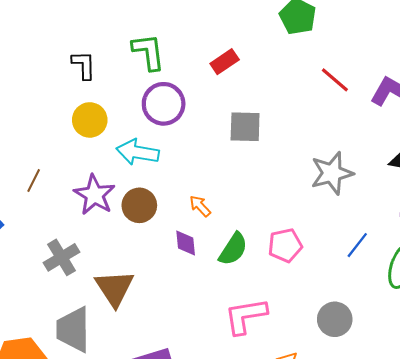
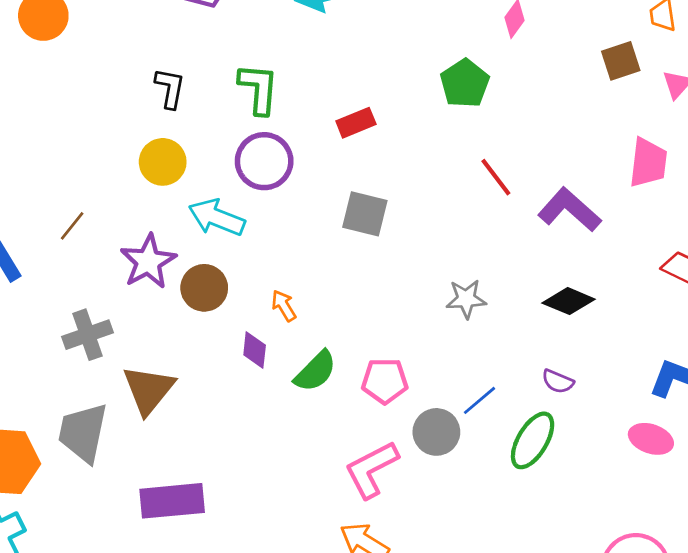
gray star: (332, 173) -> (466, 299), size x0.7
pink L-shape: (246, 316) -> (371, 469), moved, turned -30
gray circle: (335, 319) -> (436, 432), moved

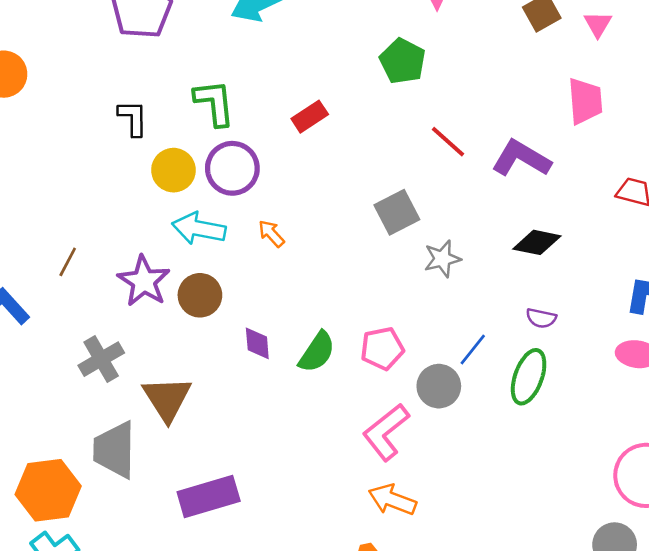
yellow circle: (163, 162) -> (173, 170), moved
gray square: (365, 214) -> (397, 212), moved, turned -30
orange arrow: (284, 306) -> (271, 234), moved

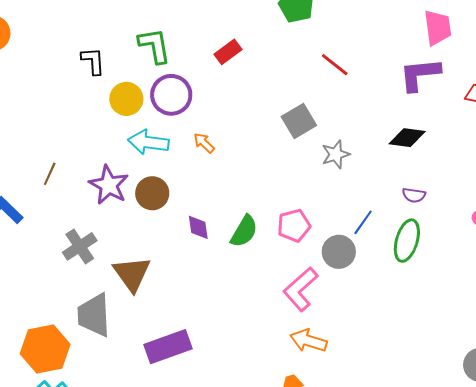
purple L-shape: (521, 158) -> (420, 74), moved, turned -33

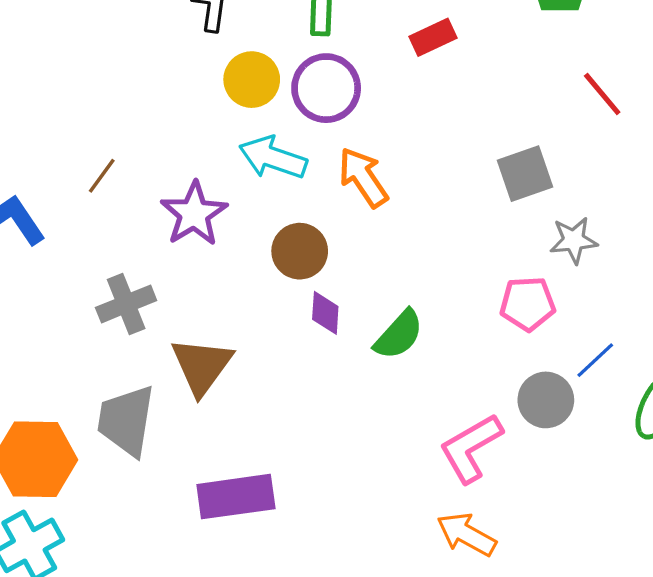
orange arrow: (204, 143) -> (363, 177), size x1.6
brown circle: (152, 193) -> (300, 251), moved
pink pentagon: (294, 226) -> (528, 304), moved

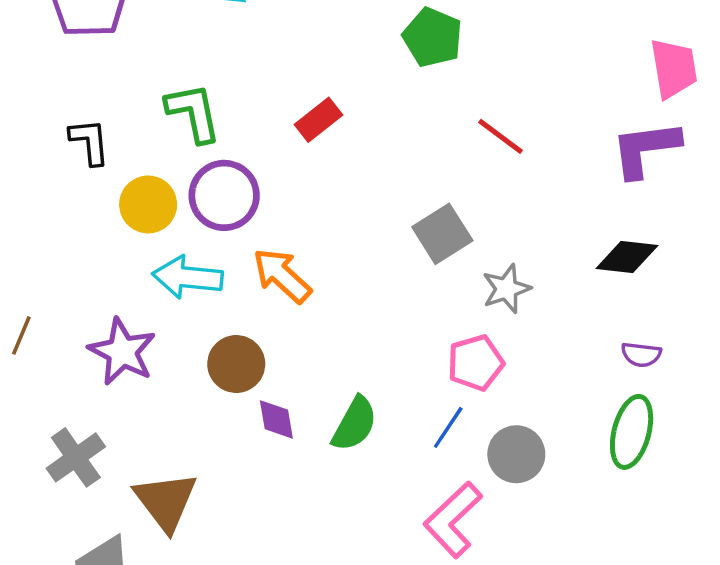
blue line: (595, 360) -> (448, 427), moved

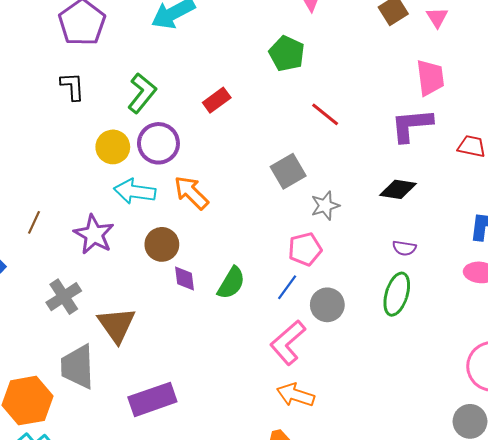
green L-shape: (193, 113) -> (142, 93), turned 48
black L-shape: (90, 142) -> (72, 86), moved

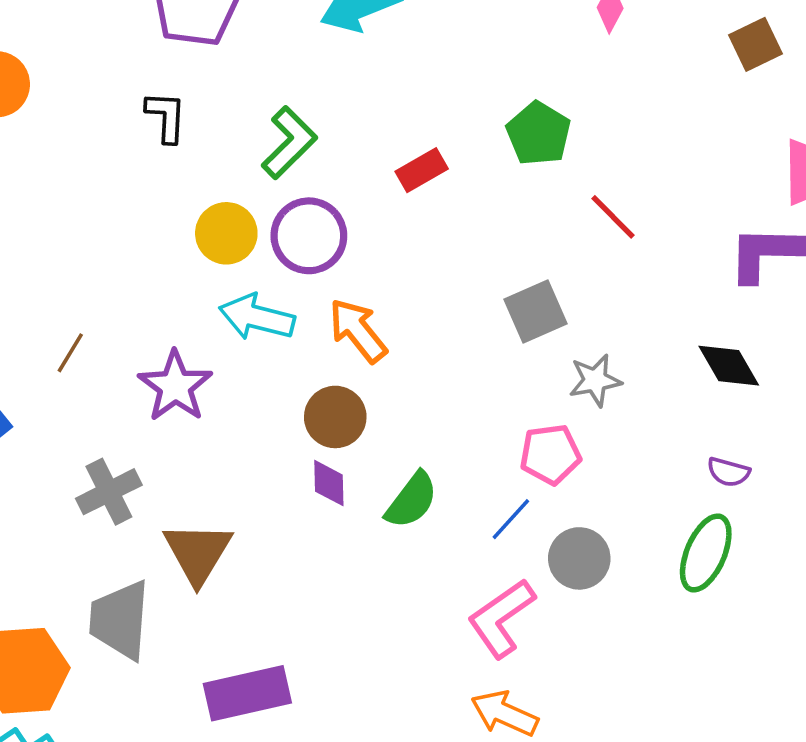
green pentagon: (287, 54) -> (539, 134), moved
black diamond: (398, 189) -> (729, 366), turned 45
brown circle: (162, 244) -> (335, 417), moved

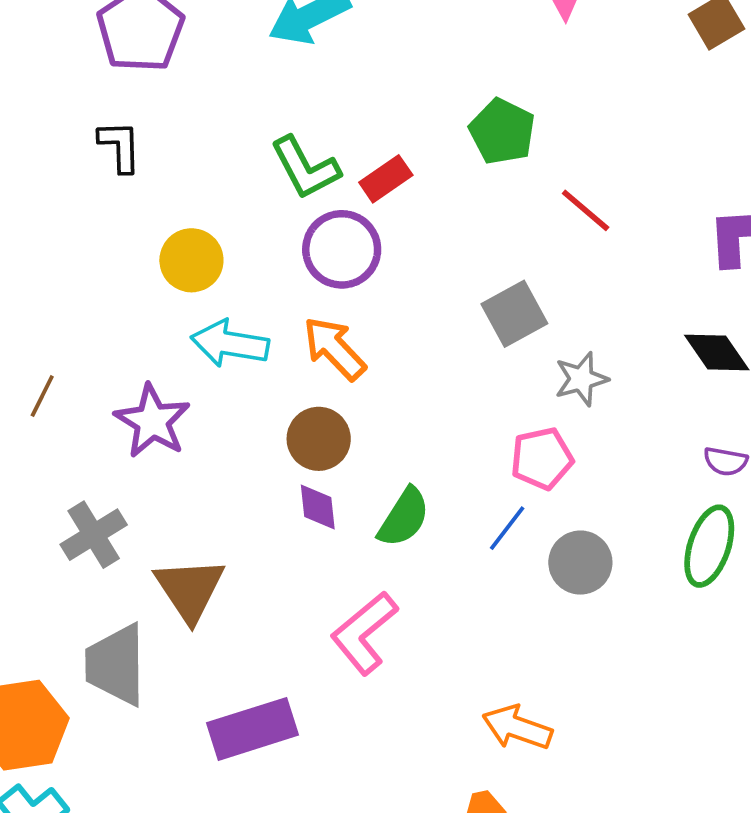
green L-shape: (289, 143) -> (305, 168), moved, turned 112
purple circle: (309, 236) -> (342, 249), moved
pink L-shape: (501, 618) -> (364, 633), moved

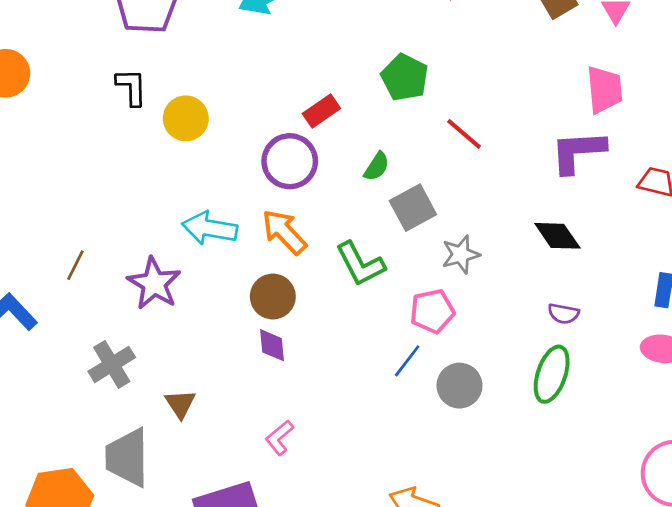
green L-shape: (305, 168) -> (360, 264), moved
yellow circle: (191, 260) -> (186, 118), moved
green semicircle: (404, 517) -> (377, 166), moved, size x0.7
brown triangle: (190, 589) -> (180, 404), size x0.6
pink L-shape: (364, 633) -> (279, 438), moved, size x0.6

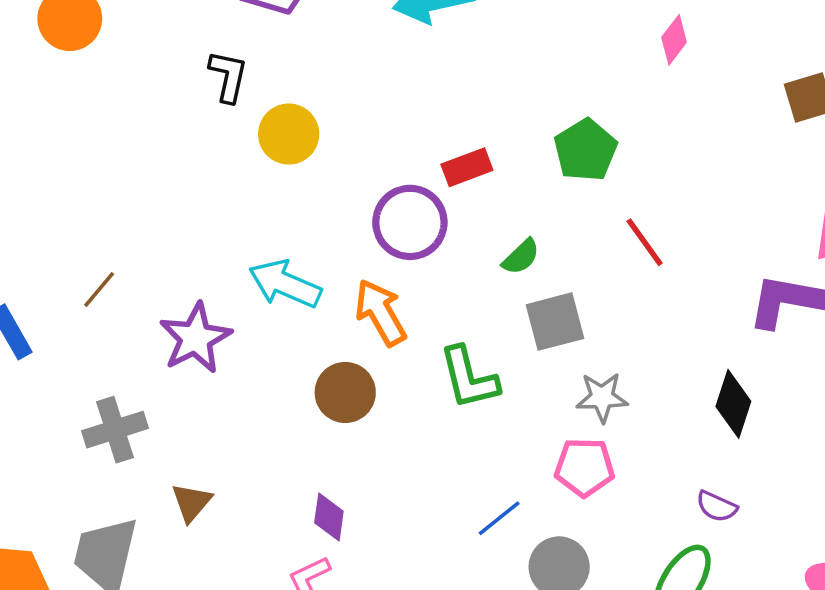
black diamond: (557, 236) -> (733, 404), turned 39
pink pentagon: (432, 311) -> (585, 467), moved
purple diamond: (272, 345) -> (329, 517), moved

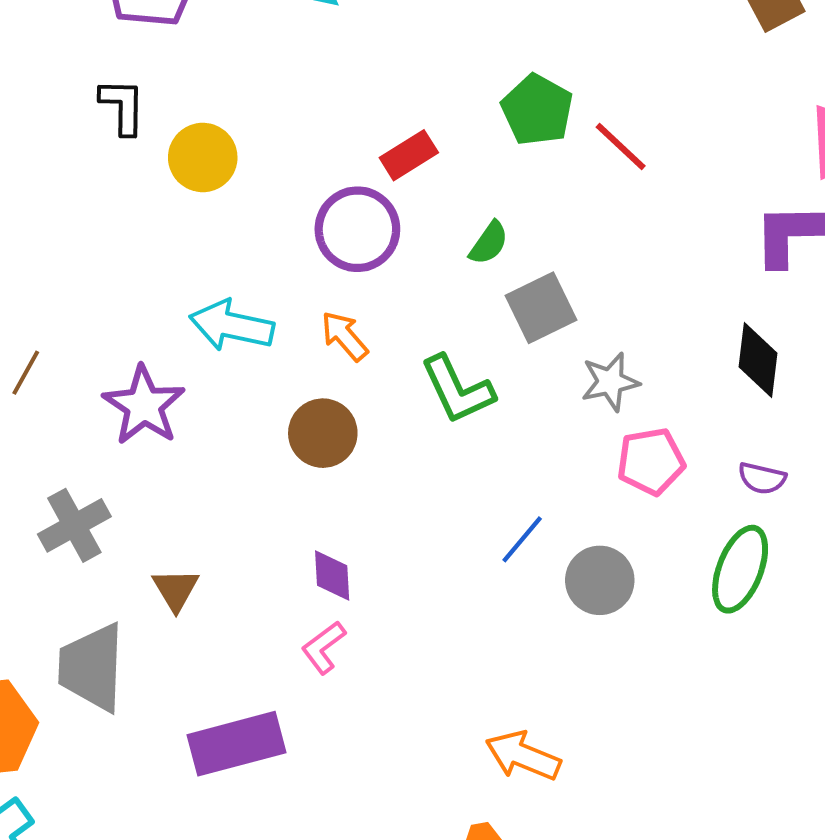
red line: (645, 242) -> (621, 147), moved
orange arrow: (380, 312) -> (344, 336), size x0.7
pink pentagon: (585, 467) -> (651, 461), moved

